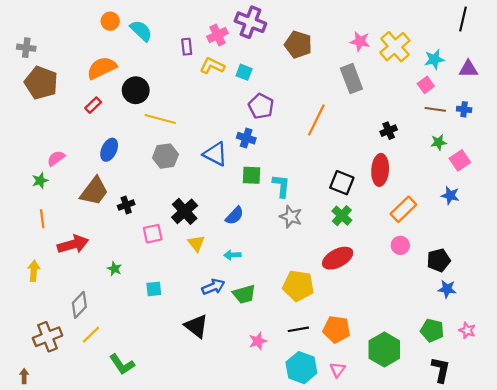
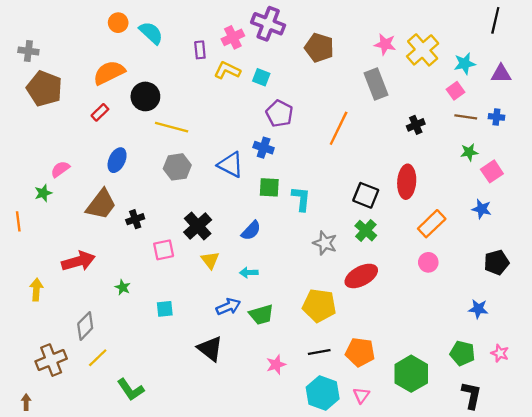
black cross: (389, 131) -> (416, 125), moved
gray star: (291, 217) -> (325, 243), moved
orange line: (42, 219) -> (18, 221), moved
black pentagon: (439, 260) -> (496, 262), moved

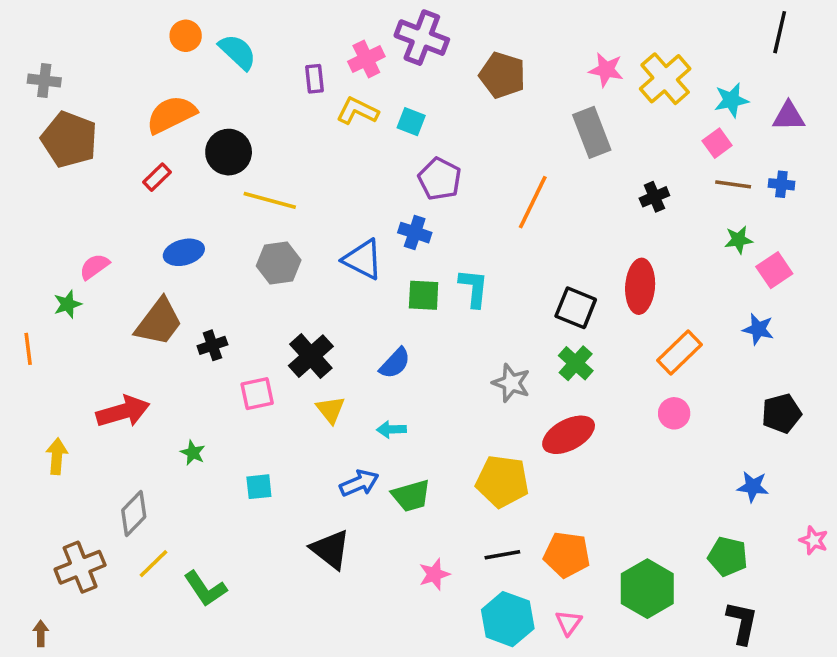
blue ellipse: (117, 160) -> (184, 252), turned 50
cyan L-shape: (301, 199) -> (474, 288), moved
pink star: (500, 353) -> (814, 540), moved
green L-shape: (131, 390) -> (205, 589), moved

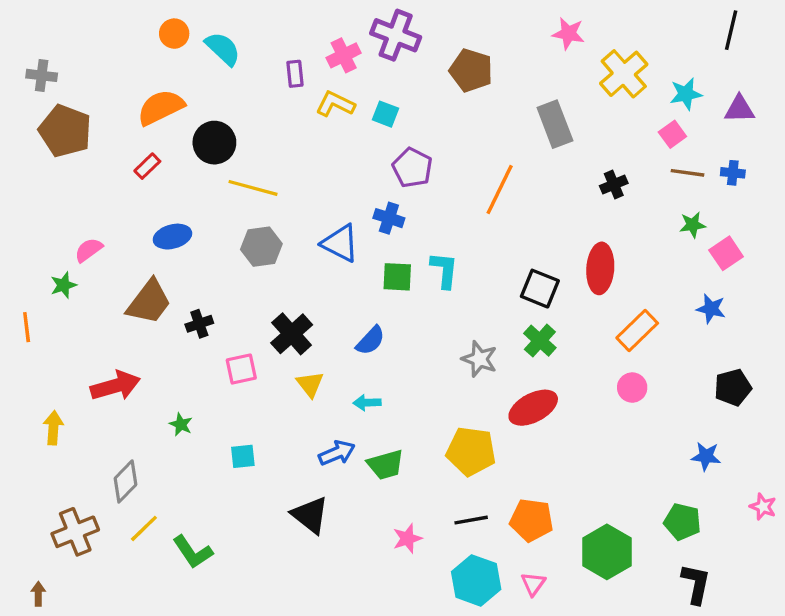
pink star: (606, 70) -> (568, 34), moved

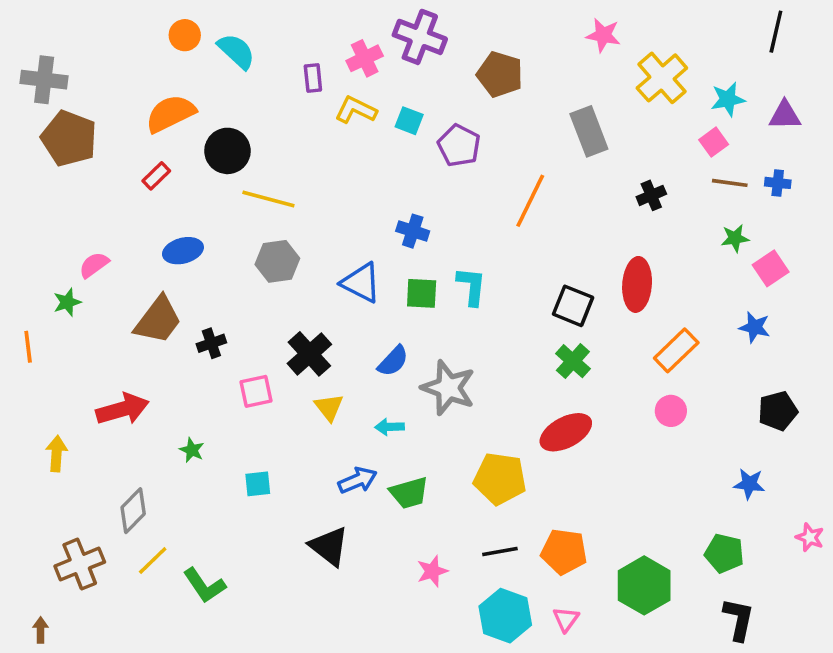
gray cross: (42, 75) -> (44, 80), size x1.4
purple pentagon: (412, 168) -> (459, 146), moved
blue triangle: (340, 243) -> (361, 283), moved
gray star: (479, 359) -> (448, 388), moved, size x1.4

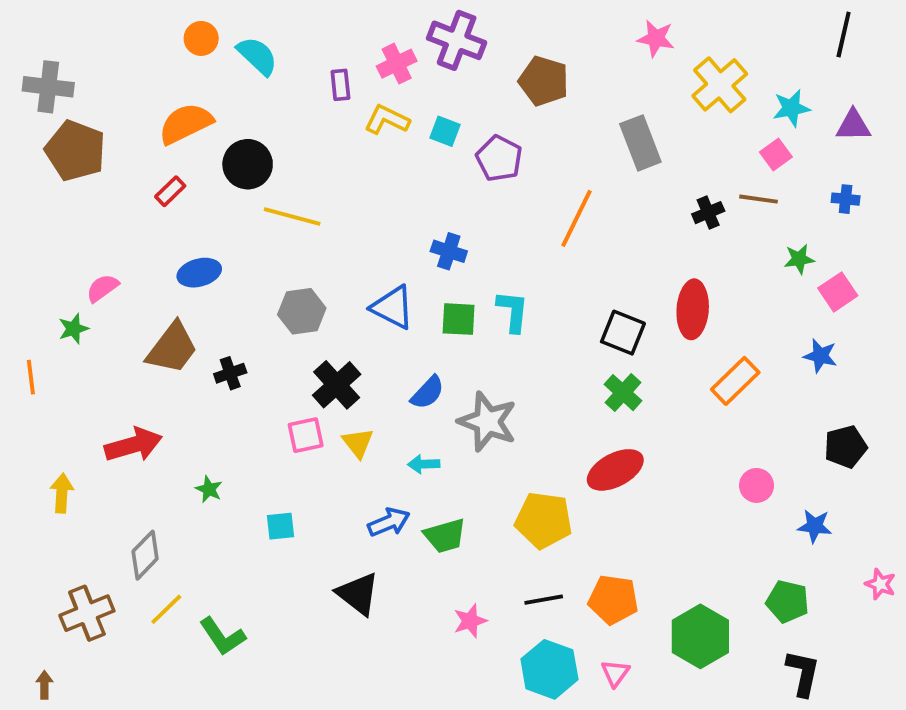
brown line: (730, 183) -> (758, 199), moved
gray hexagon: (277, 261) -> (302, 311), moved
pink square: (256, 391) -> (306, 435), moved
pink circle: (671, 411) -> (757, 485), moved

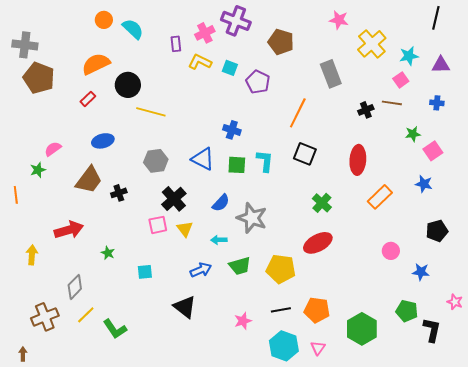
black square: (623, 333) -> (305, 154), moved
green trapezoid: (445, 536) -> (240, 266), moved
black L-shape: (803, 673) -> (432, 330), moved

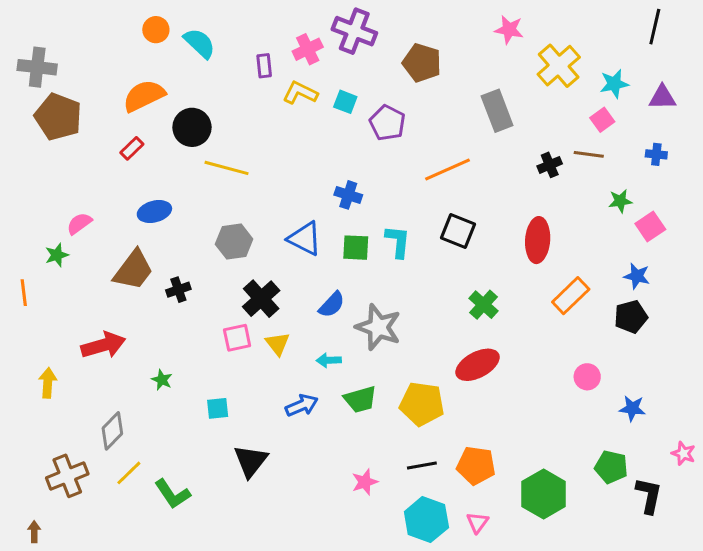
orange line: (298, 113) -> (447, 169), turned 40
black pentagon: (437, 231) -> (631, 317), moved
black triangle: (185, 307) -> (251, 461), moved, turned 30

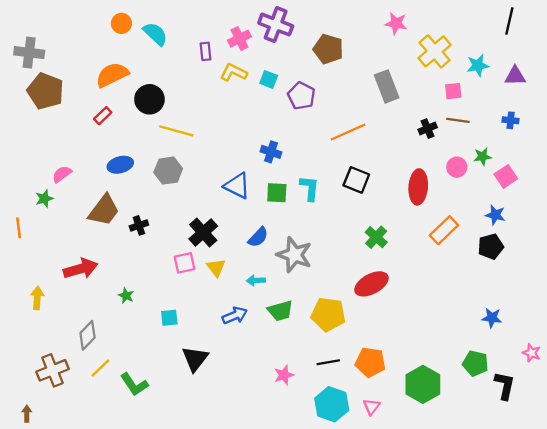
pink square: (602, 120) -> (453, 91), moved, turned 30
gray hexagon: (234, 242) -> (168, 171), moved
pink circle: (587, 377) -> (457, 167), moved

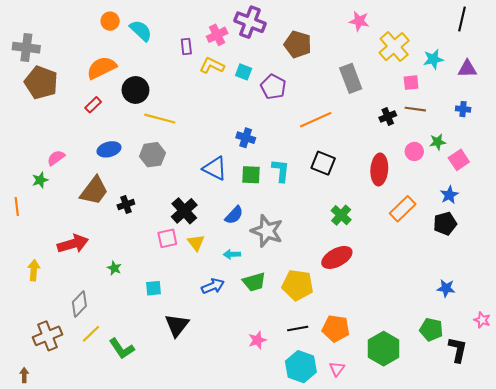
blue star: (495, 215) -> (449, 195), turned 30

